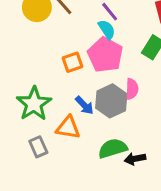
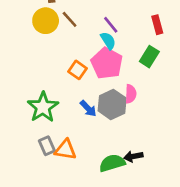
orange square: (73, 62) -> (77, 70), turned -36
orange triangle: (68, 128) -> (66, 150), moved
green semicircle: (113, 148) -> (112, 163), moved

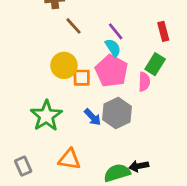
yellow circle: (46, 21) -> (64, 65), moved
orange square: (77, 70) -> (82, 78), turned -36
pink semicircle: (131, 94) -> (144, 82), moved
gray rectangle: (47, 146) -> (23, 166), moved

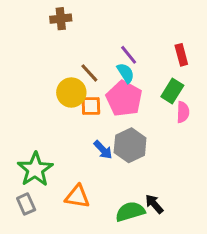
brown line: (73, 26) -> (89, 73), moved
pink semicircle: (144, 82) -> (183, 112), moved
green star: (46, 116) -> (35, 169), moved
black arrow: (139, 166) -> (154, 204), turned 60

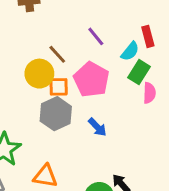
cyan semicircle: (126, 73) -> (130, 51), moved, turned 72
gray hexagon: (130, 145) -> (56, 114), moved
blue arrow: (103, 150) -> (97, 127), moved

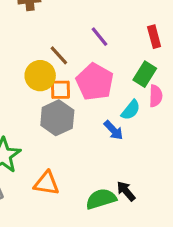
cyan semicircle: (130, 51) -> (131, 110), moved
blue arrow: (97, 127) -> (114, 130), moved

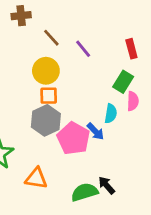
brown line: (59, 55) -> (51, 38), moved
yellow circle: (40, 76) -> (46, 71), moved
pink pentagon: (95, 82) -> (73, 138), moved
cyan semicircle: (131, 110) -> (111, 114), turned -30

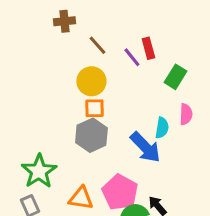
red rectangle: (131, 49) -> (148, 48), moved
green rectangle: (123, 82) -> (175, 77), moved
blue arrow: (96, 131) -> (145, 147), size x1.6
pink pentagon: (73, 138) -> (120, 192), moved

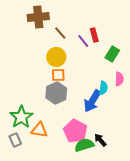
brown cross: (64, 21) -> (38, 17), size x1.5
blue arrow: (145, 147) -> (92, 101), turned 75
orange triangle: (81, 198) -> (39, 130), moved

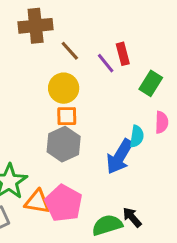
pink pentagon: (75, 131) -> (64, 203), moved

